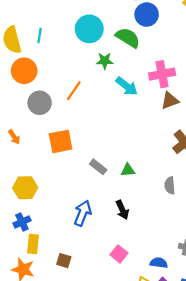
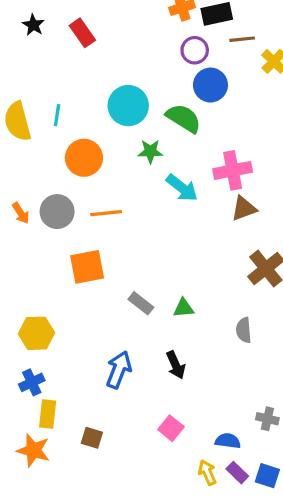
orange circle: (24, 71) -> (84, 158), moved
orange line: (74, 91) -> (106, 213), moved, turned 50
orange arrow: (14, 137) -> (21, 213), moved

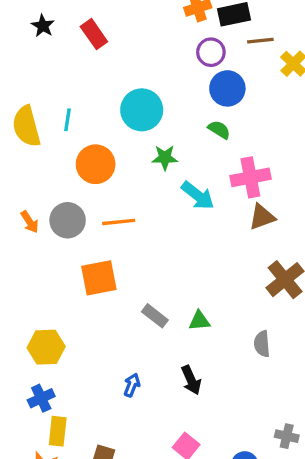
green semicircle: (184, 118) -> (219, 130), moved, size x0.6
blue arrow: (119, 370) -> (132, 385), size x0.6

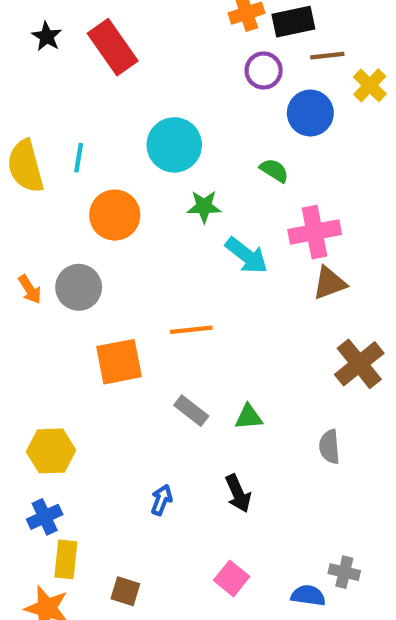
red rectangle: (94, 34) -> (113, 47), size x1.4
blue circle: (227, 88) -> (310, 113), moved
orange line: (119, 222) -> (191, 330), moved
gray cross: (287, 436) -> (344, 572), moved

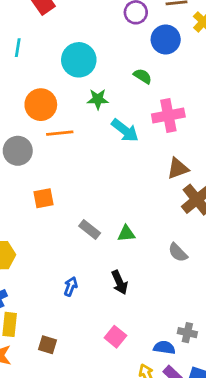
cyan line: (79, 158) -> (18, 48), moved
brown triangle: (329, 283) -> (178, 168), moved
orange line: (191, 330) -> (60, 133), moved
orange square: (119, 362) -> (44, 198), size x0.7
gray semicircle: (329, 447) -> (178, 253), turned -40

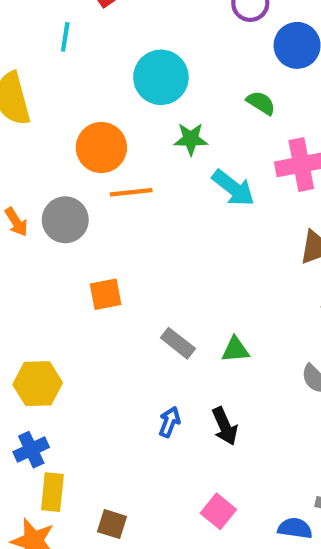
cyan line: (18, 48) -> (65, 37), moved
blue arrow: (71, 286) -> (169, 422), moved

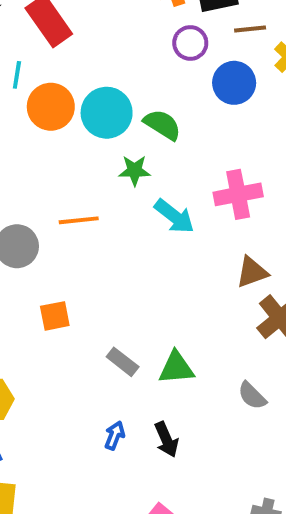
green semicircle: (261, 103) -> (162, 125), moved, size x1.4
orange circle: (101, 148) -> (51, 107), moved
green triangle: (235, 350) -> (176, 368), size x1.4

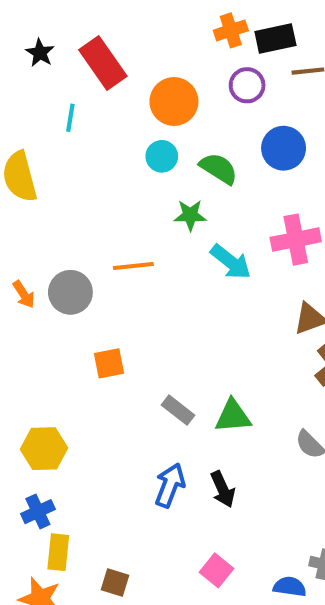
blue circle: (234, 83) -> (284, 148), moved
orange circle: (51, 107) -> (174, 101), moved
cyan circle: (107, 113) -> (162, 156), size x0.6
blue arrow: (115, 436) -> (170, 485), size x1.5

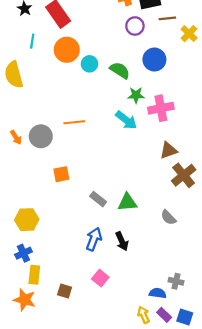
orange circle: (174, 101) -> (67, 50), moved
cyan line: (70, 118) -> (32, 41), moved
green star: (190, 215) -> (136, 95), moved
pink square: (217, 570) -> (100, 278), moved

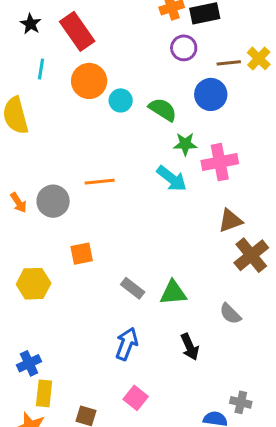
brown line: (167, 18) -> (229, 63), moved
yellow hexagon: (27, 220) -> (34, 284), moved
black arrow: (122, 241) -> (190, 347), moved

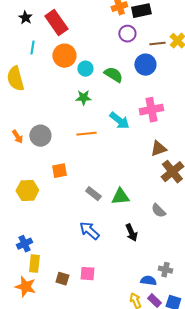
green star: (185, 144) -> (83, 98), moved
orange line: (100, 182) -> (86, 134), moved
blue arrow: (127, 344) -> (89, 231), turned -70
pink square: (136, 398) -> (87, 274), moved, turned -35

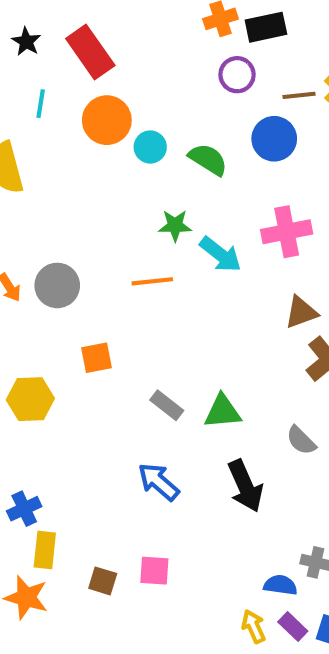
green star: (83, 98) -> (175, 226), moved
black arrow: (131, 233) -> (245, 486), size x1.4

